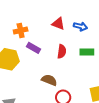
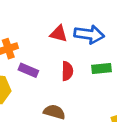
blue arrow: (80, 26) -> (89, 34), size x1.5

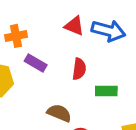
green rectangle: (101, 68) -> (106, 91), moved

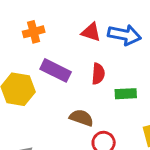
orange cross: (16, 36) -> (34, 32), moved
purple rectangle: (36, 63) -> (56, 70), size x1.4

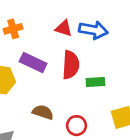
red semicircle: (98, 74) -> (71, 65), size x1.5
brown semicircle: (81, 118) -> (43, 112), moved

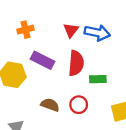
red triangle: (64, 28) -> (71, 30), turned 49
red circle: (77, 126) -> (79, 105), moved

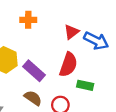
purple rectangle: (43, 60) -> (34, 71), moved

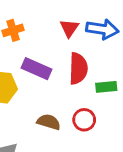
purple rectangle: (34, 71) -> (36, 69), moved

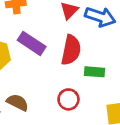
brown semicircle: (49, 122) -> (18, 102), moved

